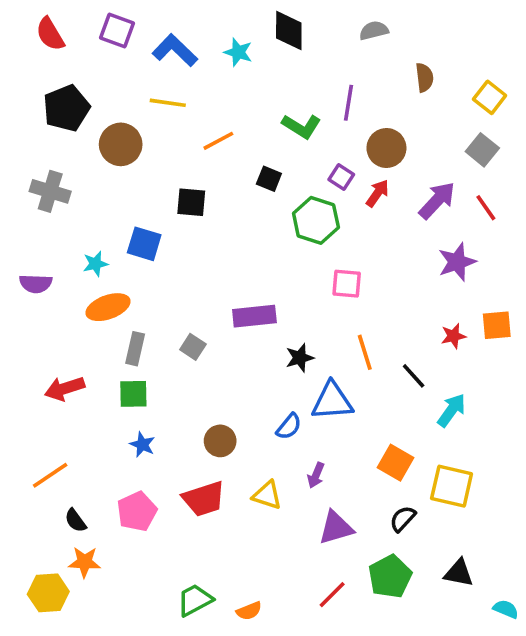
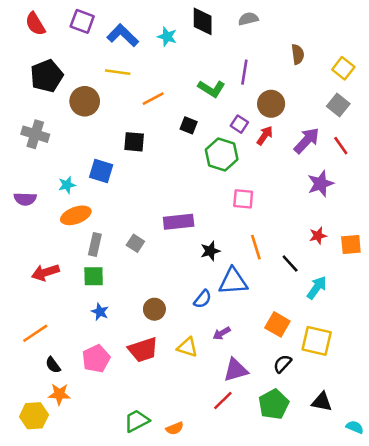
gray semicircle: (374, 30) -> (248, 19), moved
orange square: (497, 325) -> (351, 245), moved
purple arrow: (316, 475) -> (222, 333), turned 36
red line: (332, 595) -> (223, 400), moved

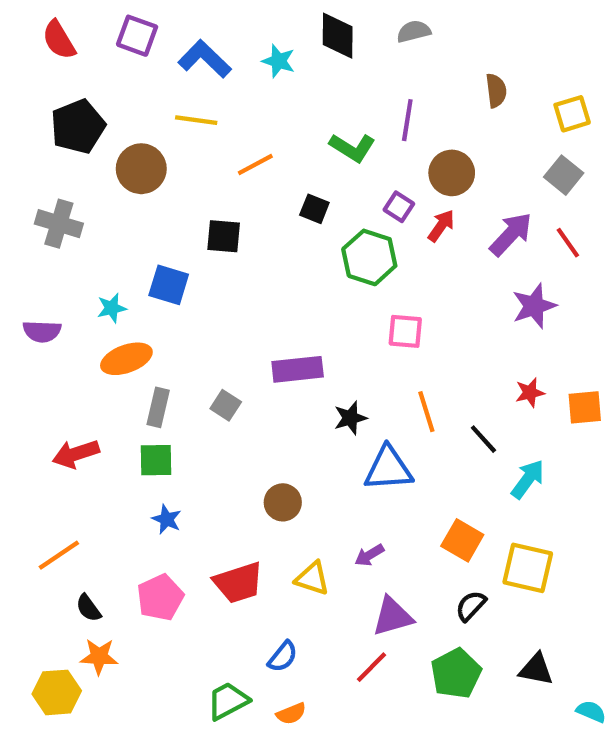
yellow square: (343, 68) -> (572, 114), turned 35
blue semicircle: (203, 299) -> (283, 657), moved
brown circle: (154, 309) -> (283, 502), moved

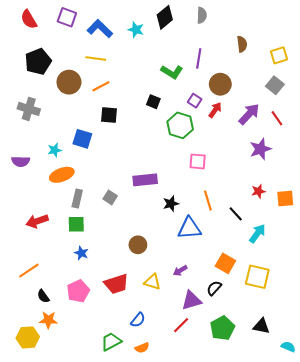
gray semicircle: (414, 31) -> (202, 15), turned 105
black diamond: (338, 36) -> (165, 17), turned 50
orange line: (255, 164) -> (101, 86), moved
black semicircle: (471, 606) -> (214, 288), moved

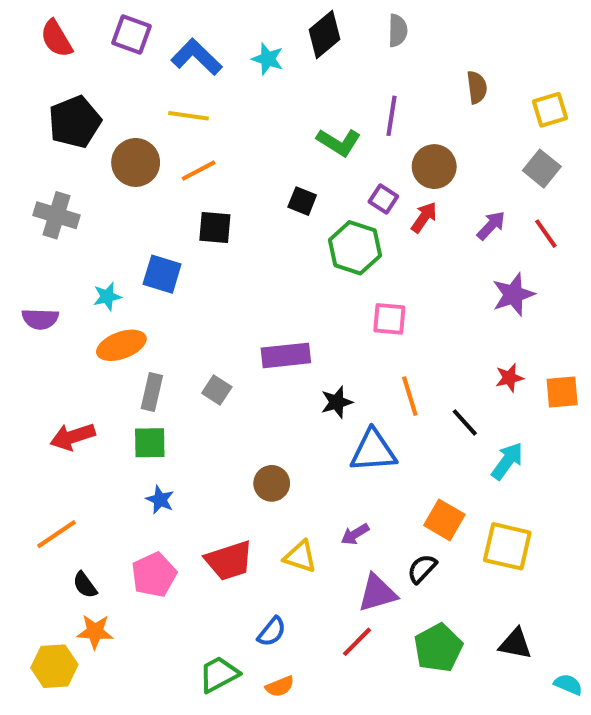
purple arrow: (249, 114) -> (491, 225), size x0.7

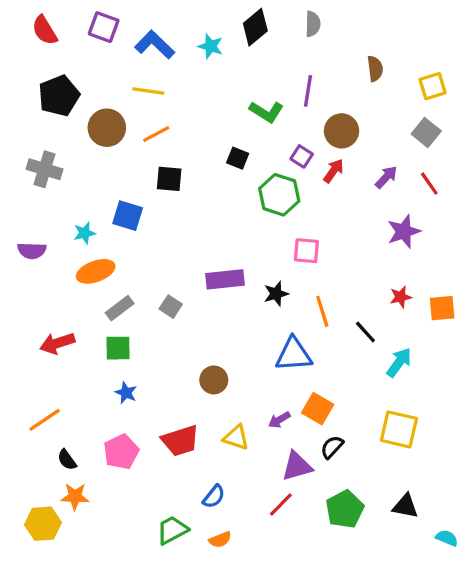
gray rectangle: (152, 392) -> (120, 308), turned 40
black star: (337, 402) -> (276, 294), moved
orange square: (444, 520) -> (318, 409), moved

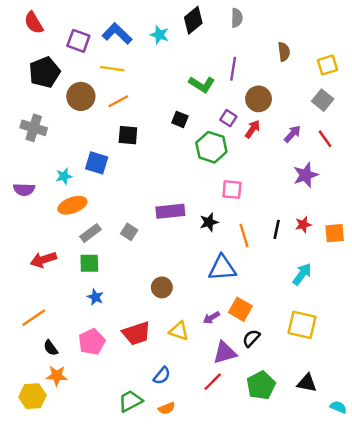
purple square: (104, 27) -> (78, 41), moved
black line: (365, 332) -> (277, 229), moved, turned 54

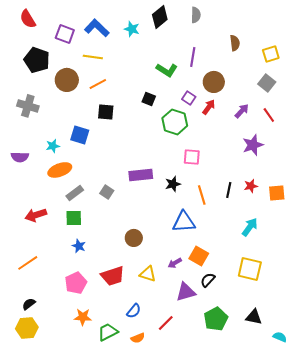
black pentagon: (45, 72) -> (37, 60), turned -30
black semicircle: (51, 348) -> (29, 304), moved, turned 88
orange star: (57, 376) -> (83, 317), moved
red line: (213, 382) -> (166, 323), moved

